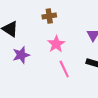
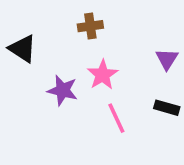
purple star: (21, 55) -> (63, 90), moved, turned 30

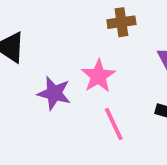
brown cross: (90, 26) -> (121, 22), moved

